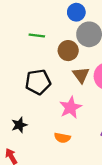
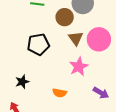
pink star: (70, 107) -> (79, 67), moved

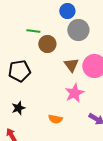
brown circle: (65, 17) -> (47, 44), moved
black pentagon: (38, 44) -> (19, 71), moved

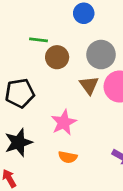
gray circle: (78, 30) -> (101, 55), moved
pink star: (74, 93) -> (64, 122), moved
black star: (18, 108) -> (18, 142), size x1.5

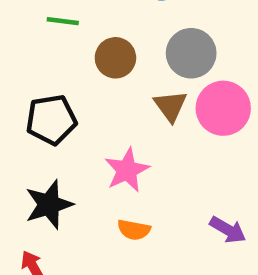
green line: (38, 40) -> (63, 21), moved

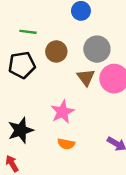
black pentagon: (51, 120) -> (22, 65), moved

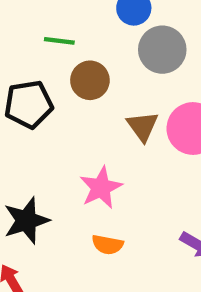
green line: (28, 32) -> (59, 41), moved
gray circle: (97, 49) -> (162, 50), moved

